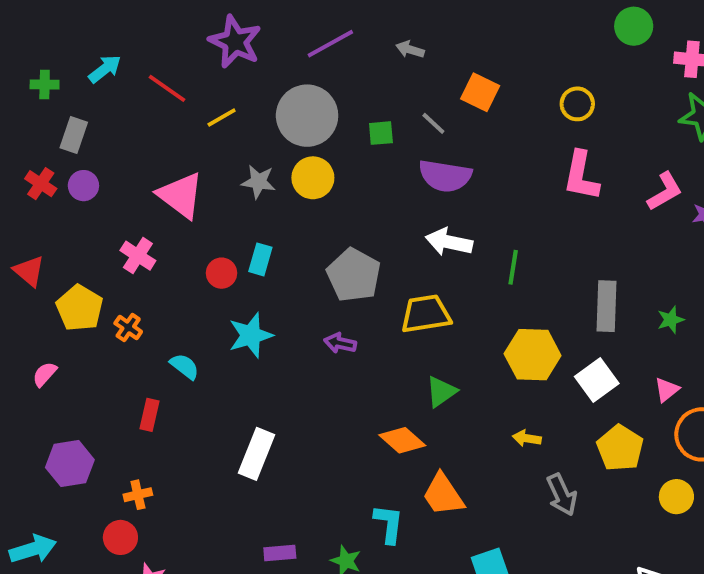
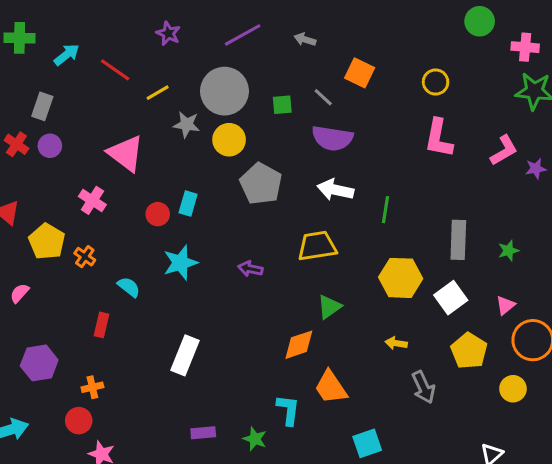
purple star: (235, 42) -> (168, 33), size x0.6
green cross: (45, 84) -> (19, 38), moved, size x1.4
gray star: (258, 182) -> (187, 125), moved
gray pentagon: (354, 275) -> (261, 184), moved
orange diamond: (402, 440) -> (299, 345), turned -60

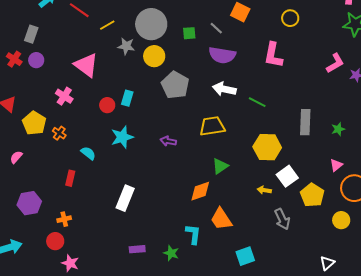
pink L-shape: (439, 138) -> (273, 55), moved
green line: (385, 210) -> (257, 102), turned -72
white square: (451, 298) -> (287, 176), moved

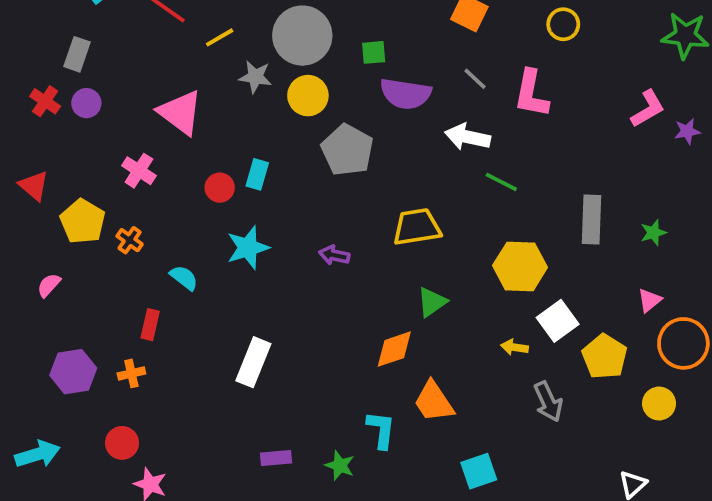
gray line: (216, 28) -> (475, 79), moved
purple semicircle: (222, 55) -> (406, 94), moved
white arrow: (224, 89) -> (468, 137), moved
orange cross: (64, 219) -> (131, 373), moved

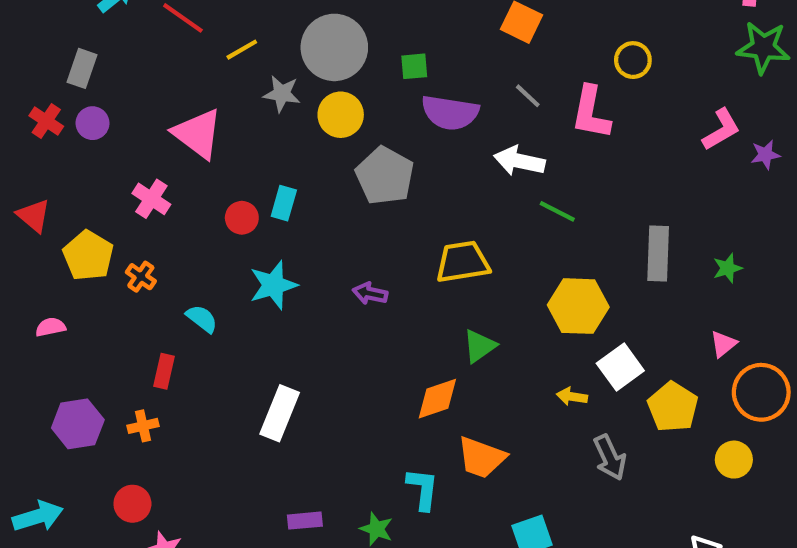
yellow circle: (563, 24) -> (633, 60), moved
pink semicircle: (49, 285) -> (50, 327), turned 36
orange trapezoid: (434, 402) -> (482, 457), turned -36

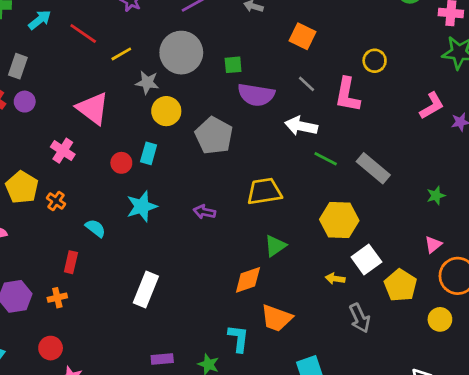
yellow circle: (341, 115) -> (166, 111), moved
gray rectangle: (658, 253) -> (373, 168), moved, turned -52

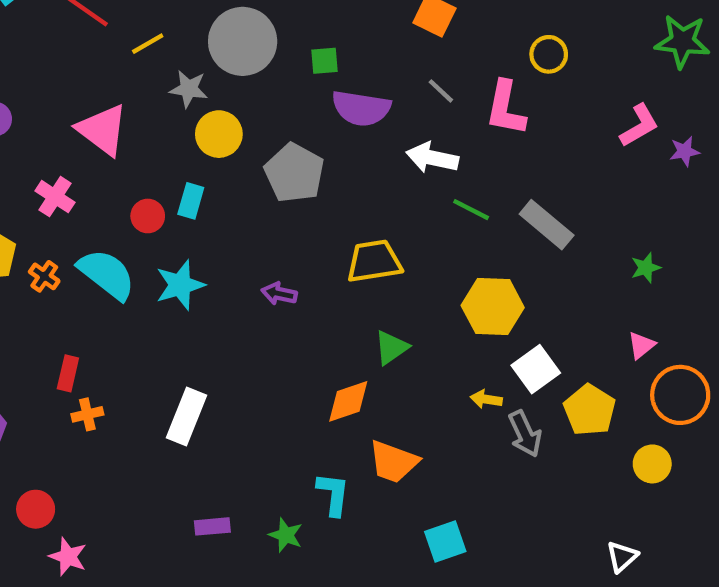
cyan semicircle: (95, 228) -> (107, 274), moved, size x1.8
orange cross: (57, 298) -> (87, 414), moved
gray arrow: (360, 318) -> (525, 434), moved

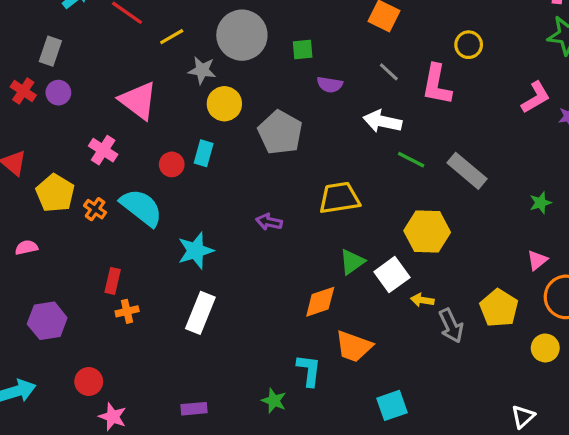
purple semicircle: (361, 108) -> (330, 85), size x0.6
cyan star: (180, 285) -> (196, 251), moved
white square: (536, 369) -> (392, 275), moved
purple rectangle: (212, 526) -> (194, 409), moved

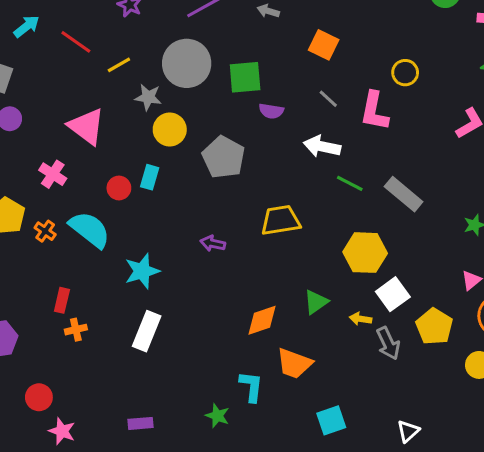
green square: (303, 49) -> (245, 77), size x1.6
green triangle: (352, 262) -> (316, 302), moved
white square: (392, 275) -> (393, 294), moved
white triangle: (523, 417) -> (408, 431), moved

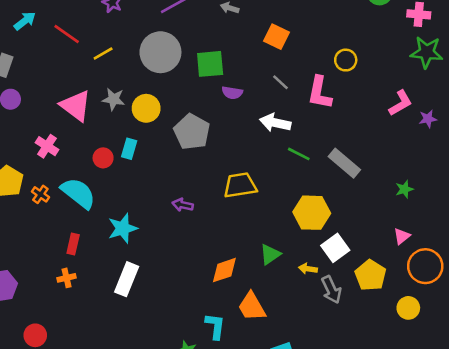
gray star: (148, 97) -> (114, 99), moved
red rectangle: (62, 300) -> (73, 244), moved
orange trapezoid: (294, 363) -> (252, 307), turned 40

